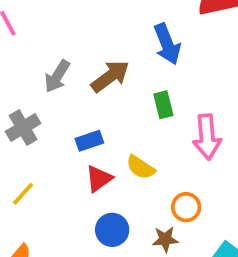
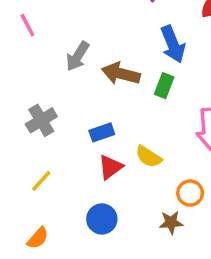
gray arrow: (57, 76) -> (78, 56), moved
brown arrow: (110, 76) -> (121, 74), turned -129
green rectangle: (163, 105) -> (164, 86), moved, turned 35
blue circle: (112, 230) -> (102, 219), moved

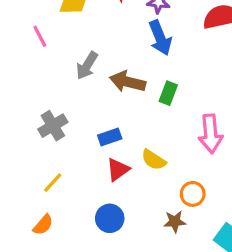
blue arrow: (173, 44) -> (160, 38), moved
orange semicircle: (38, 238) -> (43, 225), moved

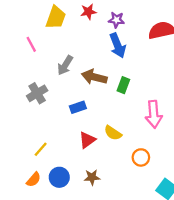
gray cross: (53, 126) -> (37, 93), moved
blue rectangle: (110, 137) -> (78, 107), moved
blue circle: (110, 218) -> (59, 177), moved
brown star: (175, 222) -> (92, 177), moved

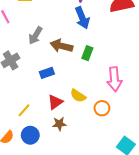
yellow line: (41, 149) -> (24, 110), moved
orange circle: (141, 157) -> (102, 108), moved
brown star: (92, 177) -> (59, 124), moved

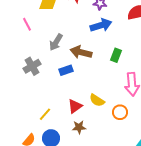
blue arrow: (82, 18) -> (101, 25), turned -85
green rectangle: (87, 53) -> (116, 55), moved
blue rectangle: (47, 73) -> (66, 70), moved

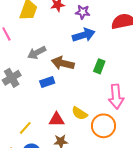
gray arrow: (56, 42) -> (37, 53), turned 30
red triangle: (75, 106) -> (57, 120), turned 35
orange circle: (120, 112) -> (104, 126), size x1.5

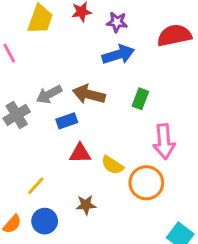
gray arrow: (37, 53) -> (49, 94), moved
red triangle: (57, 120) -> (80, 153), moved

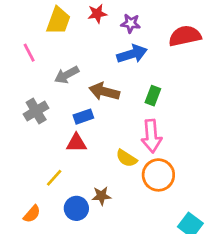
gray arrow: (49, 94) -> (67, 75), moved
pink arrow: (164, 141) -> (151, 136), moved
red triangle: (80, 153) -> (76, 143), moved
blue circle: (45, 221) -> (76, 208), moved

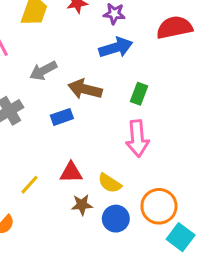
red triangle: (76, 143) -> (71, 172), moved
yellow semicircle: (126, 158) -> (110, 183), moved
orange circle: (158, 175) -> (159, 206), moved
blue circle: (76, 208) -> (116, 219), moved

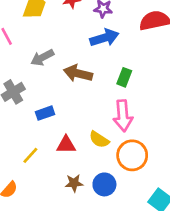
blue rectangle: (62, 117) -> (45, 113), moved
yellow semicircle: (110, 183) -> (99, 139), moved
brown star: (82, 205) -> (74, 183), moved
orange circle: (159, 206) -> (132, 155), moved

